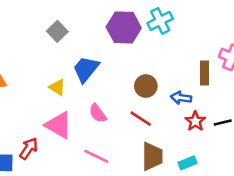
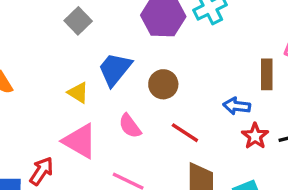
brown circle: (146, 86) -> (163, 84), moved

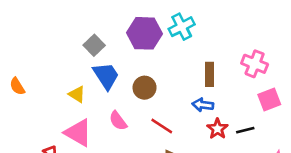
gray square: (78, 21) -> (94, 45), moved
blue trapezoid: (115, 69) -> (106, 76), turned 108
brown rectangle: (267, 74) -> (209, 74), moved

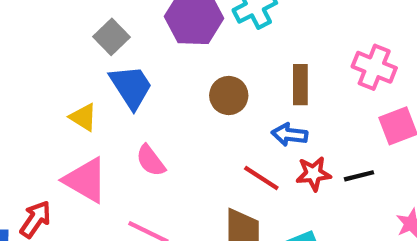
brown circle: (145, 88) -> (229, 95), moved
red line: (162, 126) -> (261, 178), moved
red star: (217, 129) -> (313, 174), turned 30

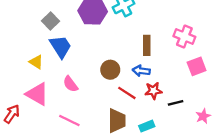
brown circle: (229, 95) -> (110, 70), moved
black line: (359, 176) -> (176, 103), moved

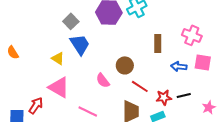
pink square: (197, 66) -> (203, 62), turned 30
blue arrow: (141, 71) -> (179, 66), moved
pink semicircle: (70, 84) -> (103, 80), moved
red star: (153, 91) -> (164, 97), moved

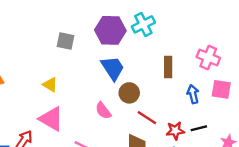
gray square: (71, 21) -> (65, 41), turned -35
blue trapezoid: (80, 44) -> (113, 68), moved
blue arrow: (179, 66) -> (193, 94), turned 70

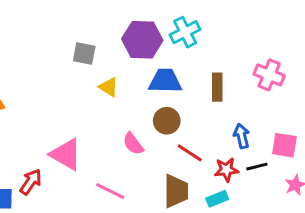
blue trapezoid: (113, 68) -> (165, 81), moved, turned -56
yellow triangle: (50, 85) -> (109, 87), moved
pink square: (221, 89) -> (284, 145), moved
blue arrow: (193, 94) -> (242, 136), moved

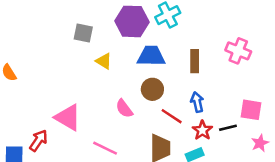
blue arrow: (242, 136) -> (197, 102), moved
red star: (226, 170) -> (202, 130), turned -30

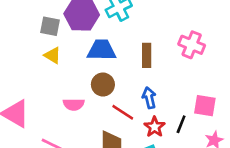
gray square: (83, 33) -> (50, 26), moved
pink semicircle: (124, 109) -> (74, 104), turned -54
black line: (228, 128) -> (181, 124), turned -54

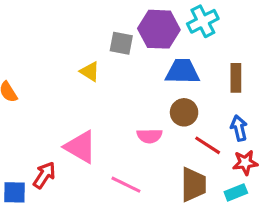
yellow triangle: (53, 55) -> (90, 72), moved
red star: (155, 127) -> (245, 163), turned 30

